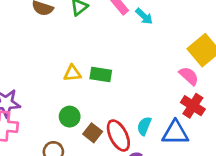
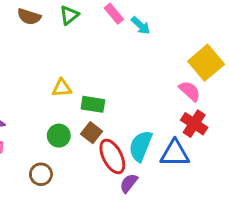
green rectangle: (101, 75) -> (93, 104), moved
cyan semicircle: (144, 126) -> (141, 146), size x1.5
brown square: (93, 133) -> (92, 133), moved

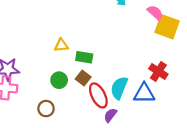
yellow square: (206, 63) -> (167, 27), turned -30
pink semicircle: (190, 91) -> (155, 13), moved

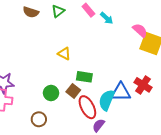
yellow triangle: (61, 45) -> (64, 54), moved, turned 32
green rectangle: (84, 57) -> (84, 77), moved
blue triangle: (144, 93) -> (121, 92), moved

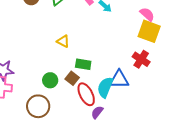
pink semicircle: (140, 30) -> (147, 14), moved
red cross: (143, 85) -> (141, 59), moved
brown circle: (39, 119) -> (38, 106), size x1.5

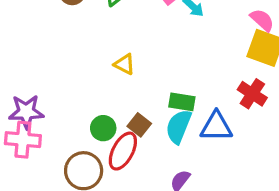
green rectangle: (83, 64) -> (182, 102), moved
cyan semicircle: (105, 87) -> (179, 126), moved
red ellipse: (86, 94) -> (123, 151), moved, turned 55

